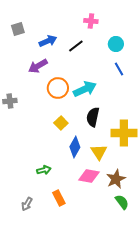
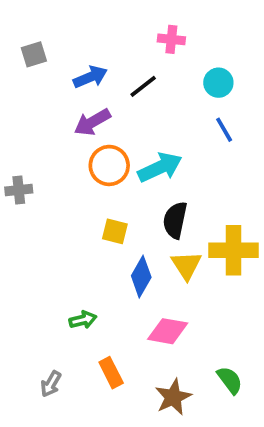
purple arrow: (38, 66) -> (92, 122), moved
yellow square: (61, 123) -> (115, 231), turned -32
yellow triangle: (99, 152) -> (186, 265), moved
brown star: (116, 179) -> (173, 397), moved

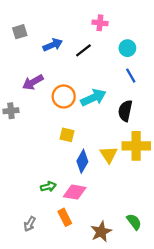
purple arrow: (92, 122) -> (33, 82), moved
black semicircle: (175, 220) -> (125, 111), moved
pink diamond: (168, 331) -> (75, 192), moved

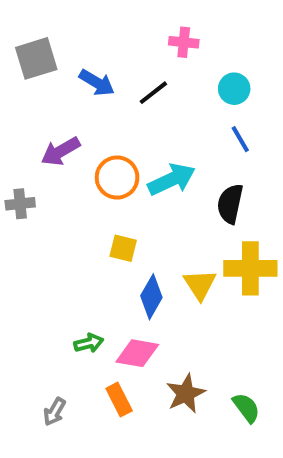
gray square: (20, 32) -> (36, 58), size x1.5
blue arrow: (53, 45) -> (97, 83), turned 54
brown star: (101, 232) -> (186, 394), moved

